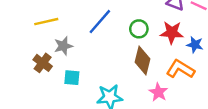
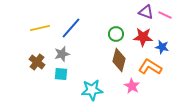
blue line: (100, 22) -> (71, 28), moved
gray star: (63, 46) -> (62, 54), moved

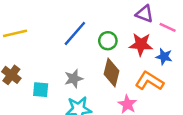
pink line: (165, 15) -> (168, 27), moved
blue line: (71, 28) -> (75, 33), moved
gray star: (62, 54) -> (74, 79), moved

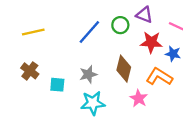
purple triangle: (144, 14) -> (144, 15), moved
green circle: (108, 41) -> (120, 25), moved

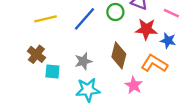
yellow line: (33, 32) -> (46, 19), moved
brown cross: (30, 71) -> (36, 54), moved

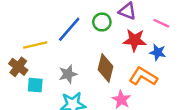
yellow line: (46, 19) -> (35, 45), moved

